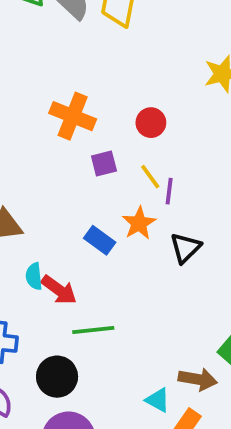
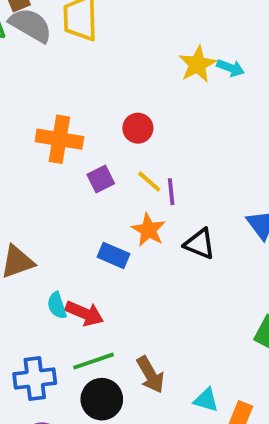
black triangle: (185, 248) -> (200, 244), turned -40
green line: (93, 330) -> (93, 361), moved
brown arrow: (198, 379) -> (150, 375), moved, turned 63

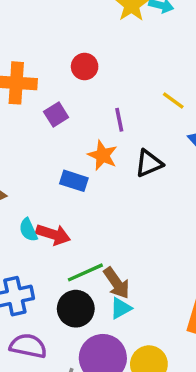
yellow line: (149, 182) -> (173, 101), moved
black triangle: (200, 244) -> (149, 163), turned -40
green line: (93, 361) -> (85, 272), moved
cyan triangle: (206, 400) -> (121, 308), moved, turned -40

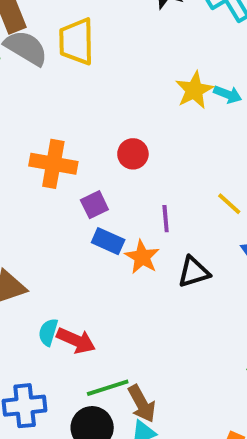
blue rectangle: (74, 181) -> (108, 241), moved
cyan semicircle: (28, 230) -> (48, 332), turned 35

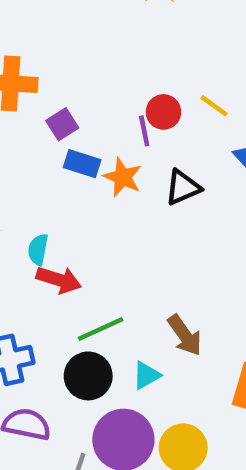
red circle: (133, 154) -> (163, 112), moved
cyan semicircle: (48, 332) -> (38, 250), moved
brown arrow: (142, 404) -> (185, 335), moved

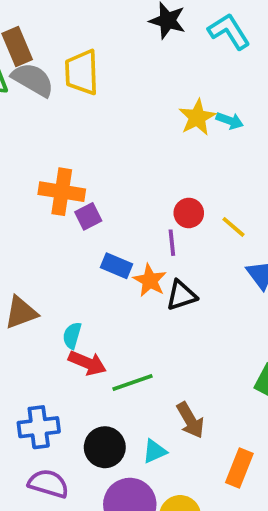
red circle: (163, 112) -> (189, 213), moved
purple square: (62, 124) -> (88, 216), moved
black triangle: (183, 187) -> (181, 295), moved
green line: (101, 329) -> (132, 382), moved

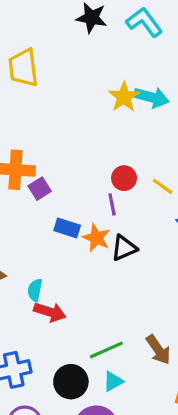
cyan arrow: (230, 121) -> (152, 97), size x1.5
green line: (132, 382) -> (106, 350), moved
brown arrow: (190, 420) -> (158, 350), moved

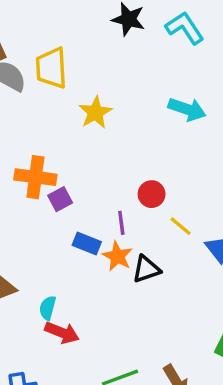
yellow star: (124, 97) -> (95, 113), moved
yellow line: (163, 186) -> (181, 226), moved
purple line: (112, 204) -> (121, 223), moved

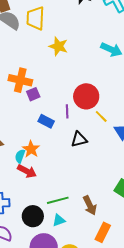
yellow star: (95, 113) -> (58, 46), turned -30
red circle: (152, 194) -> (86, 96), size x1.6
orange star: (117, 256) -> (31, 149), moved

